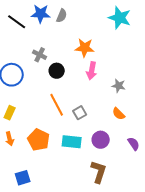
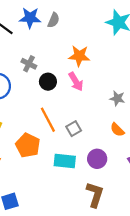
pink arrow: (92, 71) -> (76, 82), moved, turned -42
orange pentagon: (39, 140) -> (28, 145), moved

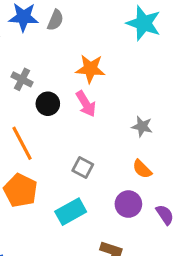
orange line: (48, 120) -> (22, 143), moved
gray square: (74, 129) -> (83, 168), turned -32
purple circle: (97, 159) -> (128, 204), moved
cyan rectangle: (65, 161) -> (71, 212), turned -35

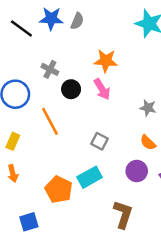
orange pentagon: (20, 190) -> (59, 190), moved

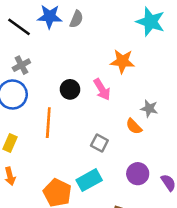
orange star: (106, 61) -> (122, 61), moved
gray cross: (50, 69) -> (21, 65), moved, turned 35
orange line: (50, 121) -> (48, 123), turned 32
orange semicircle: (148, 143) -> (134, 126), moved

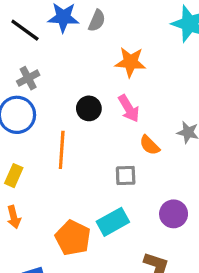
orange star: (122, 61) -> (130, 62), moved
orange semicircle: (134, 126) -> (150, 145), moved
gray square: (99, 143) -> (126, 176), turned -30

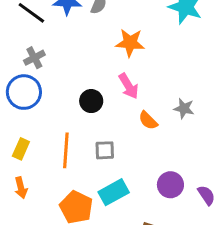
black circle: (89, 108) -> (91, 101), moved
orange line: (62, 150) -> (66, 150), moved
gray square: (126, 176) -> (105, 150), moved

